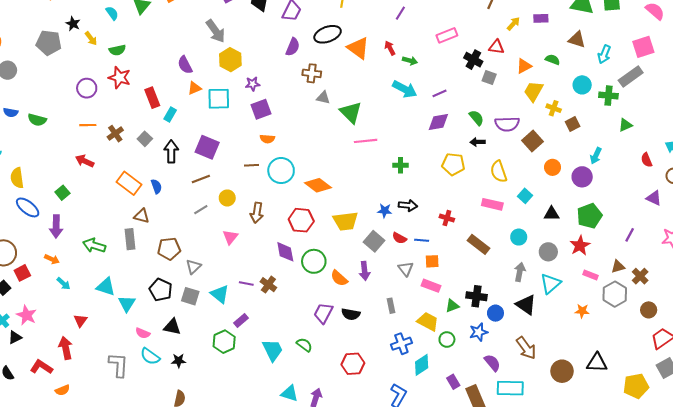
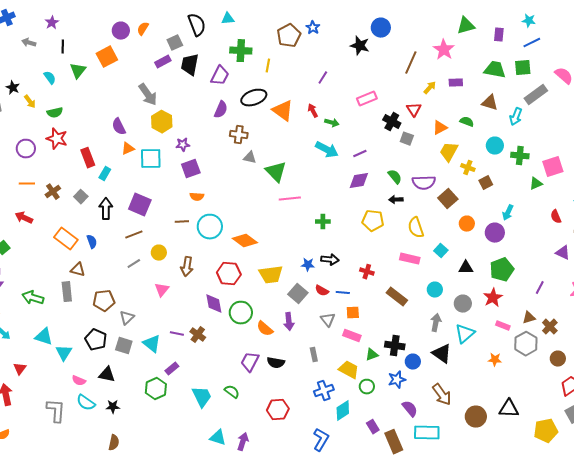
red triangle: (497, 47) -> (414, 110), turned 49
pink square: (643, 47) -> (553, 167), moved
gray rectangle: (631, 77) -> (536, 95), moved

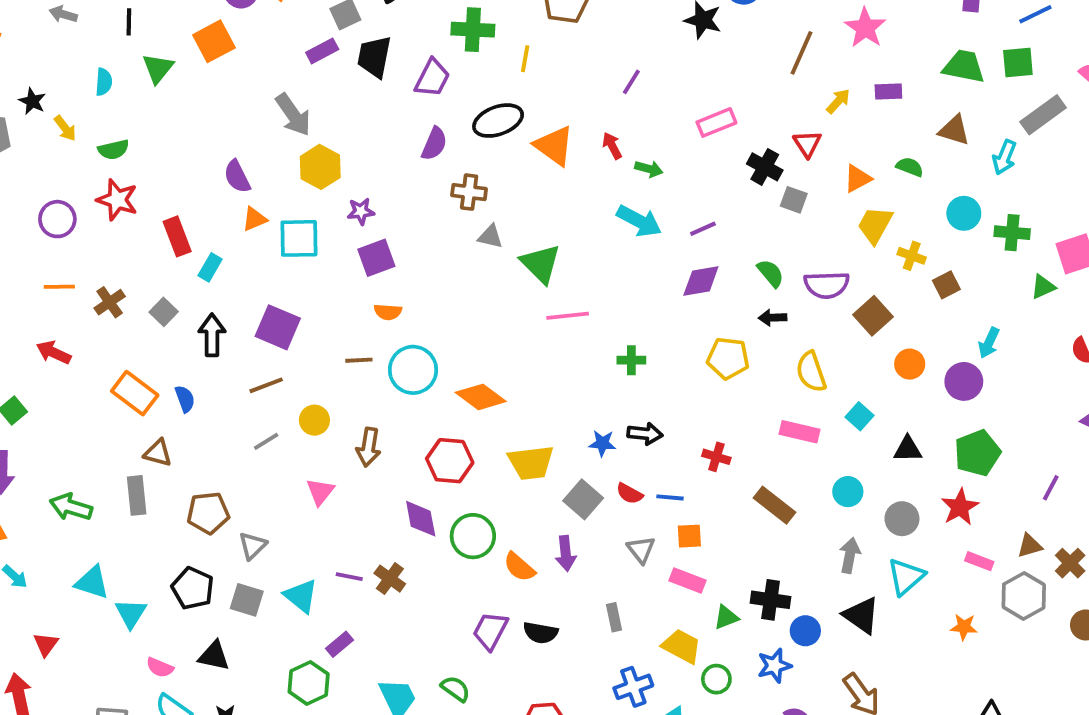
cyan semicircle: (50, 78) -> (104, 82), turned 40

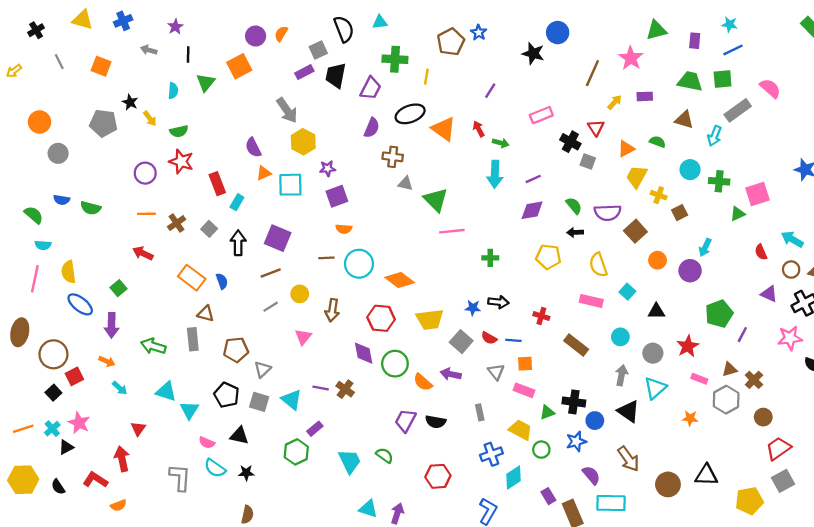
cyan arrow: (639, 221) -> (495, 174), turned 64
green pentagon: (977, 453) -> (719, 314), moved
purple arrow: (566, 553) -> (451, 374), turned 108

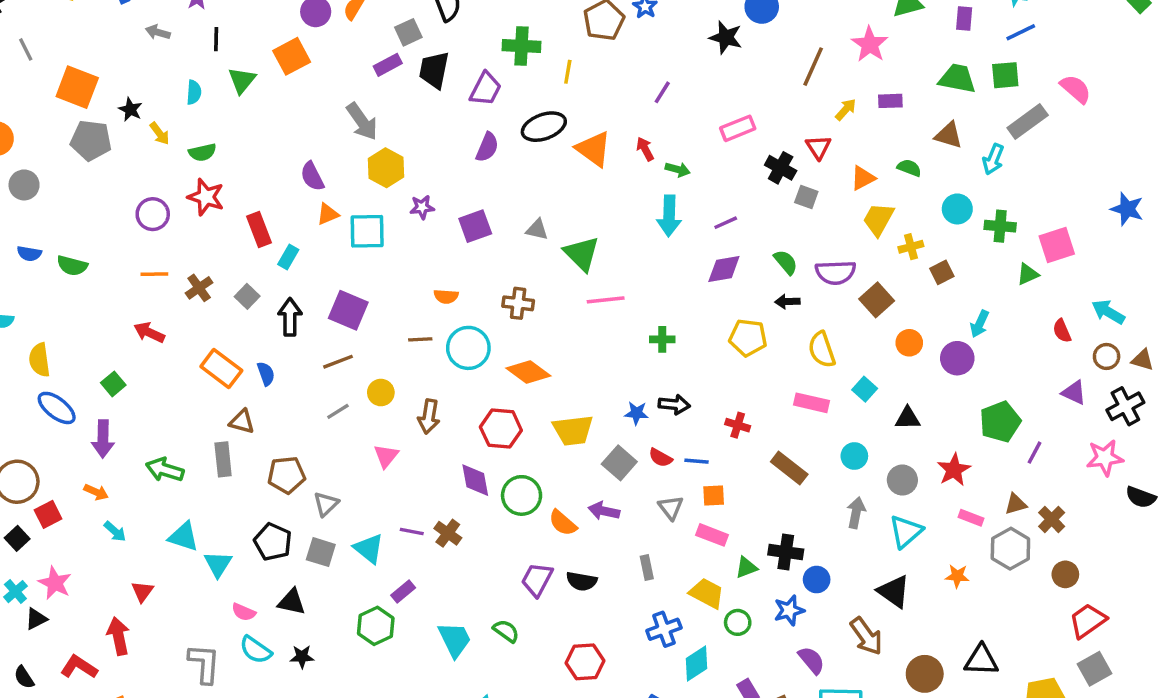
orange square: (101, 66) -> (77, 87), moved, size x1.4
brown cross: (393, 157) -> (518, 303), moved
yellow cross: (659, 195) -> (911, 247), turned -35
purple square: (337, 196) -> (475, 226), moved
black triangle: (628, 411) -> (894, 592), moved

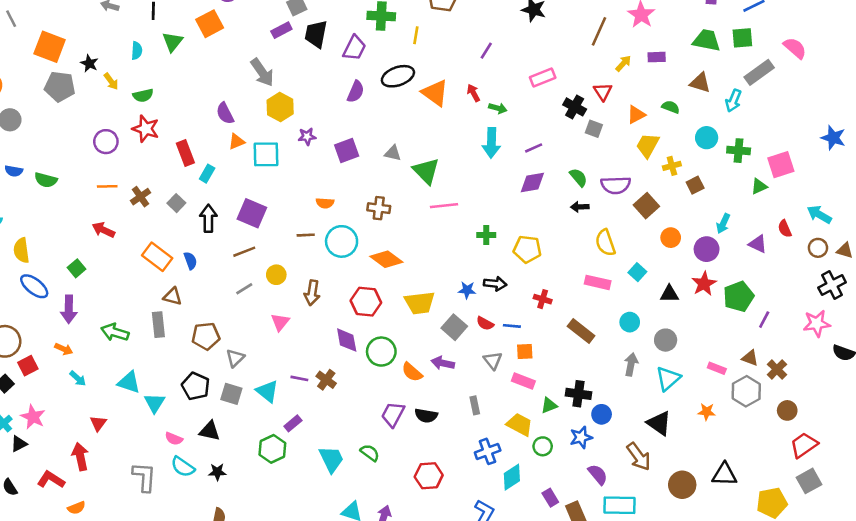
yellow pentagon: (748, 338) -> (527, 249), moved
purple triangle: (1074, 393) -> (758, 244), moved
red star: (954, 470) -> (704, 284), moved
brown triangle: (1016, 504) -> (750, 358), turned 36

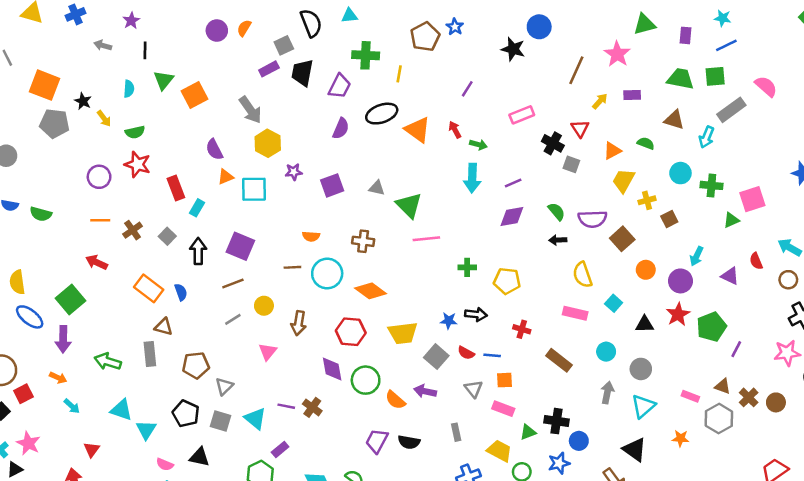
orange square: (210, 24) -> (195, 95), moved
green square: (76, 268) -> (71, 300), size x1.6
brown circle: (787, 410) -> (776, 402), moved

